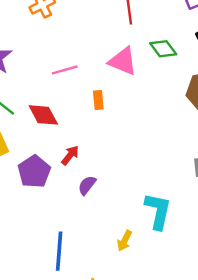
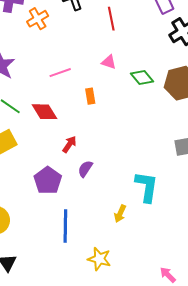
green diamond: (163, 49) -> (142, 78), moved
pink triangle: (123, 61) -> (109, 62), size x0.6
purple pentagon: (34, 172) -> (48, 180), moved

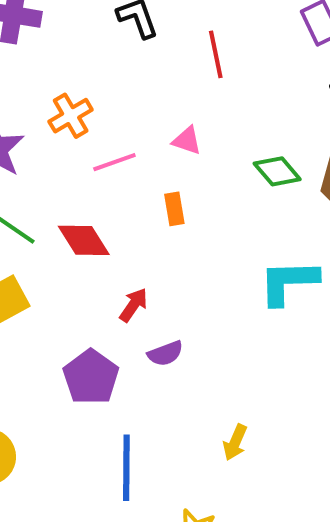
orange cross: (38, 19) -> (71, 116), moved
pink triangle: (109, 62) -> (187, 141), moved
purple semicircle: (85, 169) -> (165, 353), turned -144
cyan L-shape: (147, 187) -> (288, 282), moved, turned -100

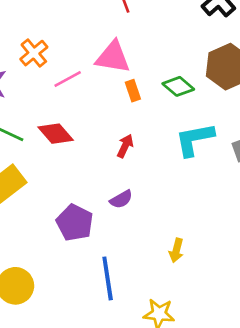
pink triangle: (187, 141) -> (113, 57), size x1.8
green diamond: (277, 171) -> (178, 86), moved
orange rectangle: (174, 209) -> (133, 91), moved
red arrow: (134, 305) -> (125, 146), moved

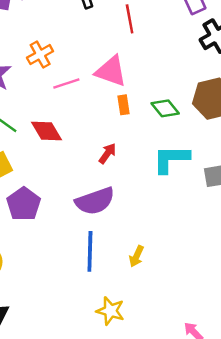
purple semicircle: (121, 199) -> (95, 201), size x1.8
purple pentagon: (75, 223) -> (24, 204), moved
blue line: (108, 278) -> (90, 251), moved

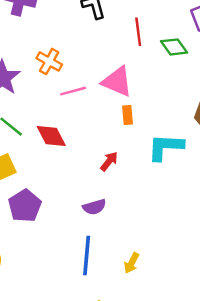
orange cross: (40, 55) -> (49, 61), turned -35
green diamond: (165, 108) -> (174, 47), moved
cyan L-shape: (171, 159) -> (166, 147), moved
purple semicircle: (95, 201) -> (94, 207), size x0.6

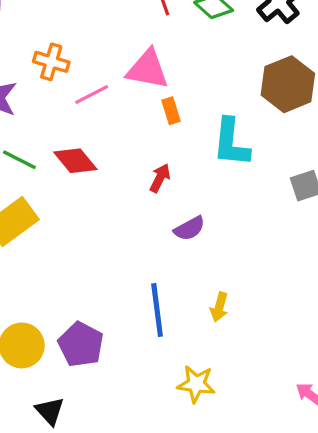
cyan L-shape: (166, 147) -> (231, 143), turned -75
purple pentagon: (25, 206) -> (81, 344), moved
purple semicircle: (94, 207) -> (189, 229), moved

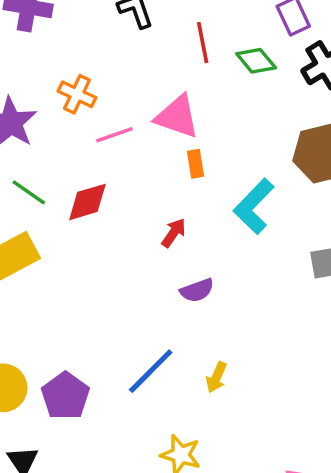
cyan L-shape: (231, 143) -> (254, 206), turned 30
red diamond: (75, 161) -> (87, 202), turned -75
blue line: (157, 310) -> (151, 371), turned 44

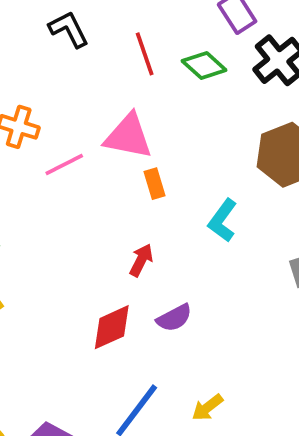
red diamond: (87, 202) -> (112, 327), moved
cyan L-shape: (254, 206) -> (223, 220), size x0.7
yellow arrow: (216, 377) -> (207, 407), turned 36

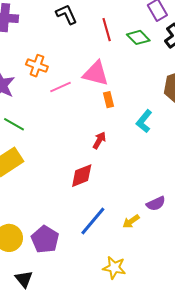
purple semicircle: (174, 318) -> (156, 204), moved

